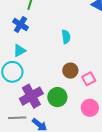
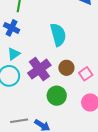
cyan semicircle: (66, 37) -> (58, 35), size x1.6
purple cross: (31, 96) -> (39, 69), moved

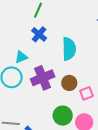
blue cross: (12, 28) -> (39, 34), moved
green circle: (57, 96) -> (63, 116), moved

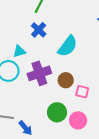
cyan semicircle: (69, 49) -> (68, 46), turned 35
pink square: (86, 93) -> (82, 92), turned 32

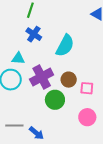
cyan triangle: (19, 51) -> (18, 58), turned 32
green circle: (57, 112) -> (55, 100), moved

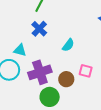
cyan semicircle: (65, 46) -> (68, 45), size x0.6
pink square: (87, 88) -> (86, 71), moved

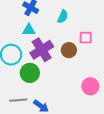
cyan triangle: (20, 50) -> (29, 30), moved
green circle: (50, 97) -> (30, 73), moved

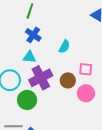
pink circle: (90, 86) -> (86, 93), moved

